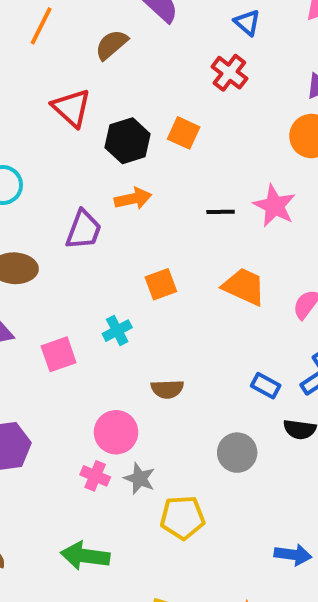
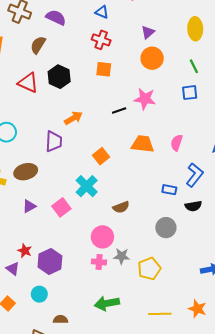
orange square: (184, 133) -> (104, 69), moved
black hexagon: (128, 141) -> (59, 77), moved
cyan cross: (117, 331) -> (87, 186), size x1.5

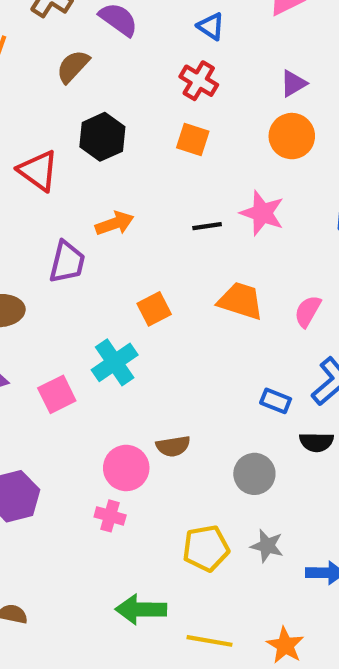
red triangle: (28, 83) -> (38, 171), moved
brown semicircle: (121, 207) -> (173, 446), moved
gray star: (122, 256) -> (267, 546), moved
green arrow: (107, 303) -> (141, 609), moved

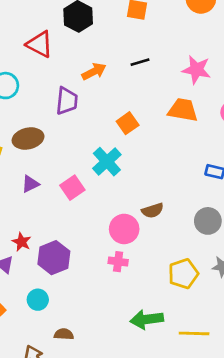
pink star: (262, 213) -> (196, 70), moved
black line: (207, 226) -> (140, 62), moved

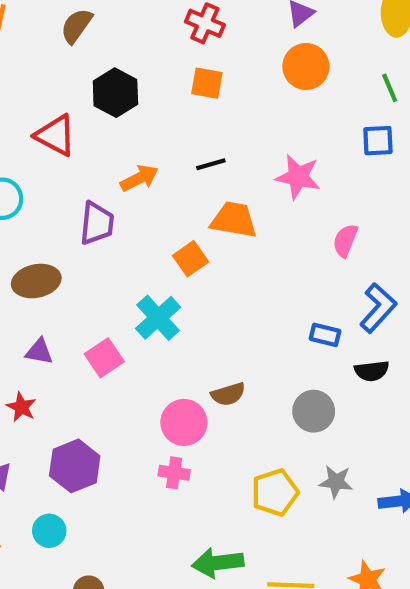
orange trapezoid: (183, 110) -> (234, 220), moved
purple triangle: (30, 184) -> (39, 352), turned 36
red star: (22, 242) -> (21, 407), moved

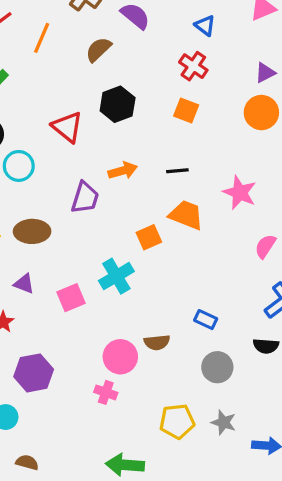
blue rectangle: (325, 335) -> (206, 320), moved

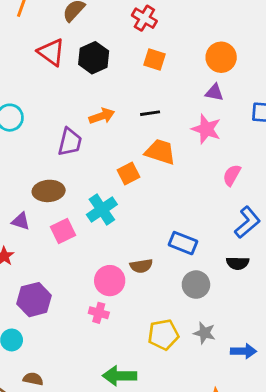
red cross: (193, 66) -> (144, 18), moved
purple triangle: (265, 73) -> (214, 92), moved, turned 42
red triangle: (67, 127) -> (51, 52), moved
brown ellipse: (32, 231) -> (49, 191), moved
blue rectangle: (206, 320) -> (183, 243), size x1.4

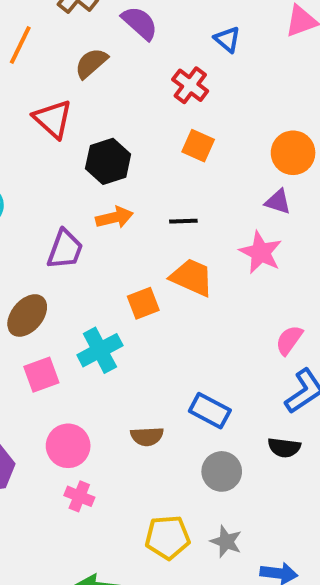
black hexagon: (94, 58) -> (108, 161), moved
pink semicircle: (232, 175) -> (289, 340), moved
brown ellipse: (49, 191) -> (27, 315), turned -52
pink circle: (110, 281) -> (68, 446), moved

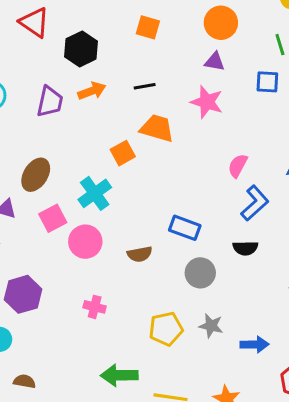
purple trapezoid: (65, 249) -> (50, 102), moved
pink circle: (68, 446) -> (85, 242), moved

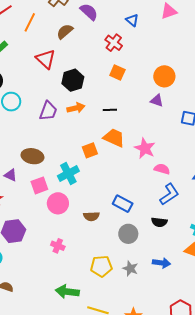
pink star: (207, 102) -> (145, 148), moved
pink semicircle: (238, 166) -> (162, 169), turned 70
brown ellipse: (36, 175) -> (32, 156), turned 60
blue arrow: (255, 344) -> (161, 263), moved

